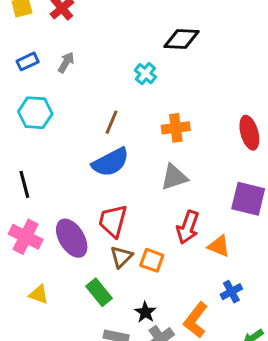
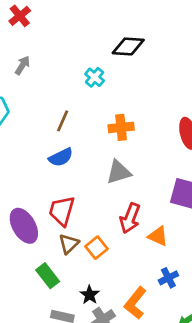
blue semicircle: (110, 162) -> (61, 157), size x0.7
orange square: (152, 260) -> (97, 248), turned 30

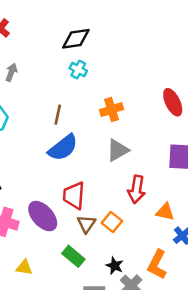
black diamond: (128, 46) -> (76, 39), moved
blue semicircle: (61, 157) -> (63, 148), size x1.4
orange triangle: (158, 236) -> (165, 212), moved

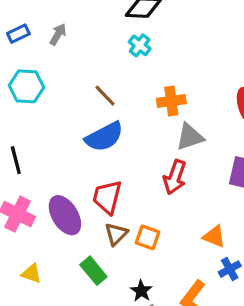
brown line: (58, 115) -> (105, 96), turned -66
gray triangle: (118, 150) -> (190, 137), moved
red arrow: (137, 189) -> (175, 177), moved
orange square: (112, 222) -> (148, 237), turned -30

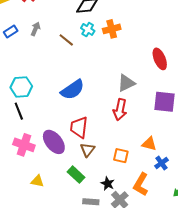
cyan hexagon: (26, 86) -> (21, 87), moved
brown line: (105, 96) -> (66, 40), moved
orange cross: (171, 101) -> (112, 29), moved
orange square: (148, 237) -> (121, 156), moved

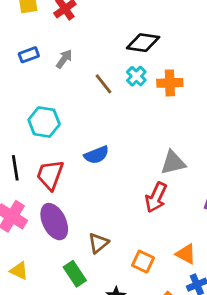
cyan hexagon: (21, 87) -> (44, 122), moved
blue semicircle: (73, 90) -> (96, 155), size x0.7
red trapezoid: (79, 127) -> (50, 175), moved

